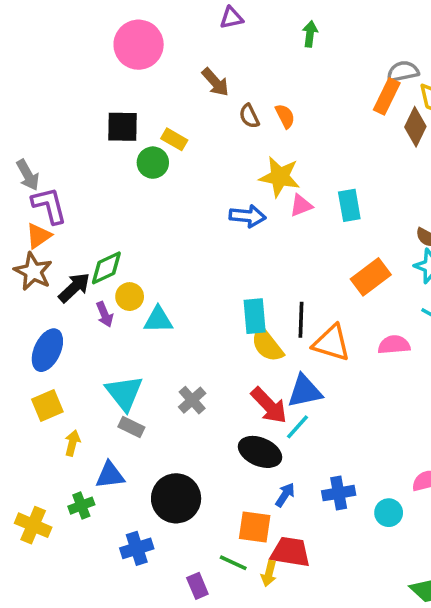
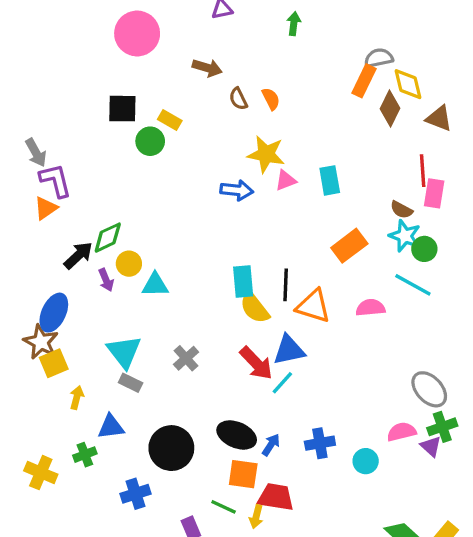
brown arrow: (215, 82) -> (207, 68), turned -32
brown star: (33, 272) -> (41, 342), moved
black ellipse: (260, 452) -> (237, 435), moved

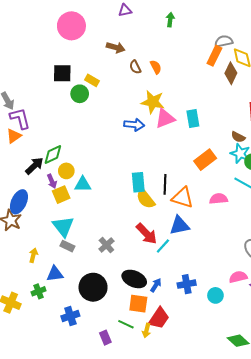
pink triangle: (286, 180) -> (165, 118), size x1.5
blue triangle: (289, 350) -> (179, 225), moved
gray cross: (186, 358) -> (106, 245), moved
yellow square: (54, 363) -> (61, 195), moved
red trapezoid: (276, 497) -> (159, 318), turned 115

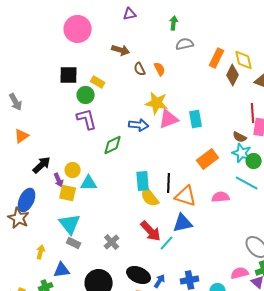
gray semicircle: (224, 41) -> (185, 44), moved
purple L-shape: (20, 118) -> (87, 119), moved
green diamond: (53, 154) -> (113, 145), moved
yellow square: (61, 195) -> (68, 193), turned 36

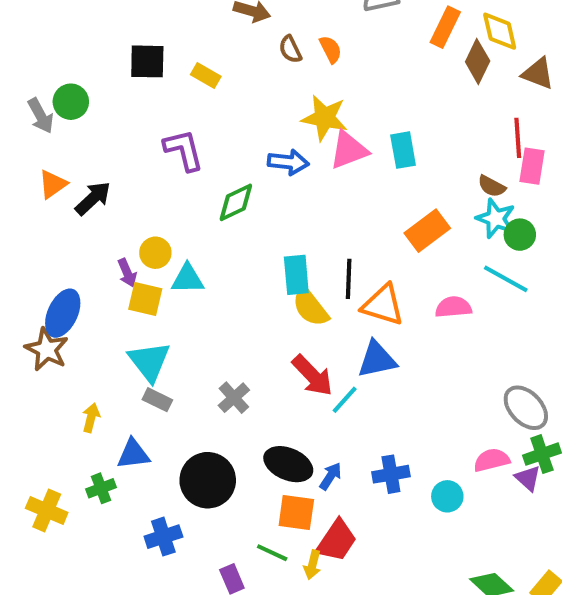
green circle: (86, 95) -> (71, 102), moved
black arrow: (42, 165) -> (93, 198), moved

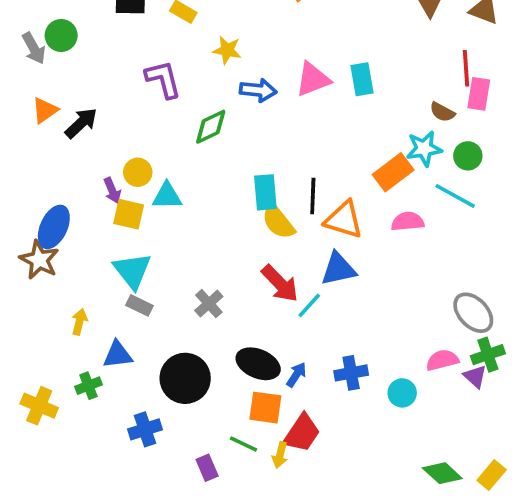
yellow star: (325, 118) -> (227, 50), moved, size x0.7
cyan star: (496, 218) -> (424, 149), moved, turned -30
orange rectangle: (427, 231) -> (393, 172), moved

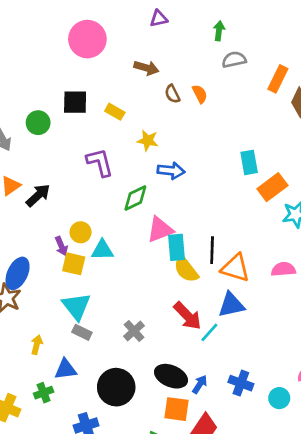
green circle: (61, 35) -> (38, 123), moved
pink triangle: (313, 79) -> (160, 230), moved
orange rectangle: (393, 172) -> (272, 187), moved
blue cross: (351, 373) -> (241, 383), turned 30

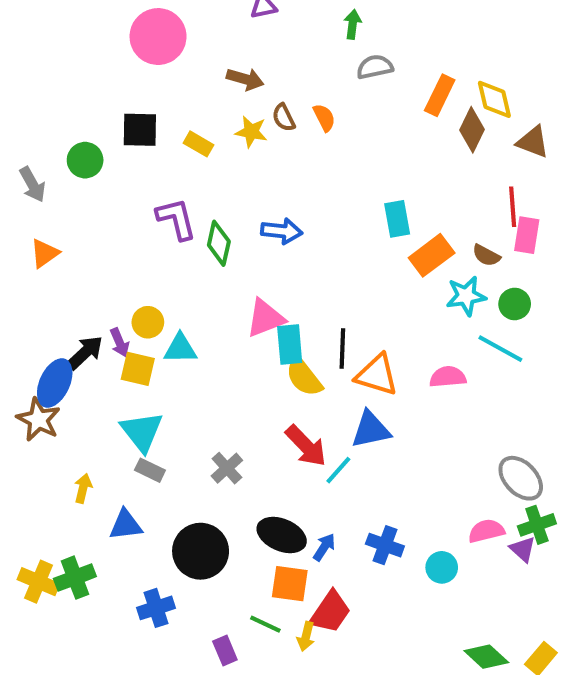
yellow star: (148, 140) -> (251, 132), moved
black arrow: (38, 195) -> (85, 353), moved
green diamond: (135, 198) -> (219, 243), moved, turned -52
green cross: (44, 393) -> (75, 578), moved, size x1.4

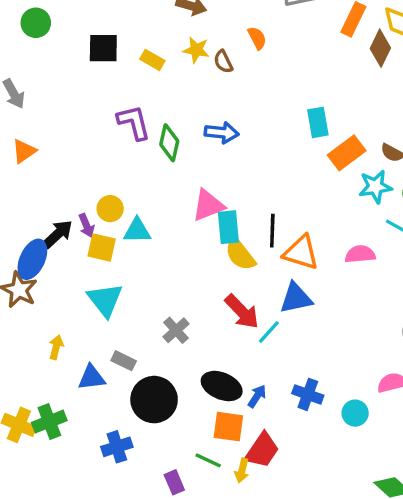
brown semicircle: (284, 118) -> (223, 62), moved
green circle: (85, 160) -> (36, 23), moved
gray rectangle: (150, 470) -> (124, 361), moved

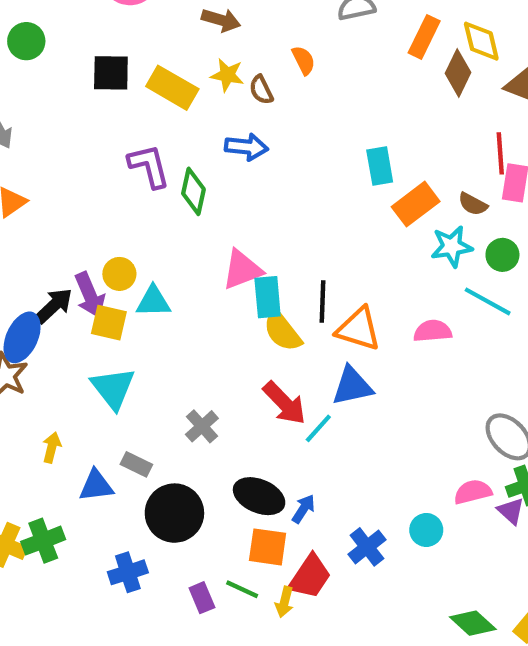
yellow rectangle: (152, 60) -> (172, 88), size x1.6
blue arrow: (222, 133) -> (246, 147), moved
purple arrow: (86, 226) -> (90, 295), size x1.5
blue cross: (308, 394) -> (367, 547), moved, turned 32
purple rectangle: (174, 482) -> (202, 598), moved

